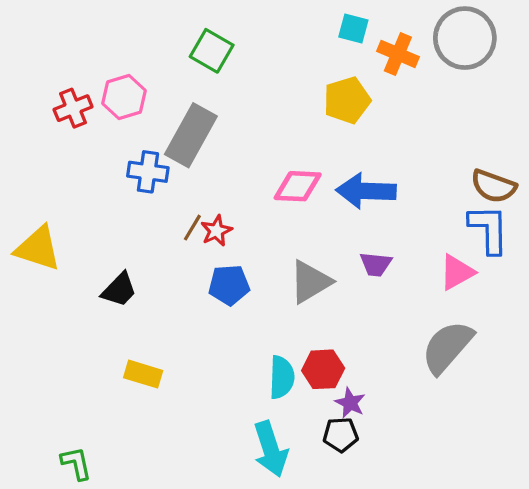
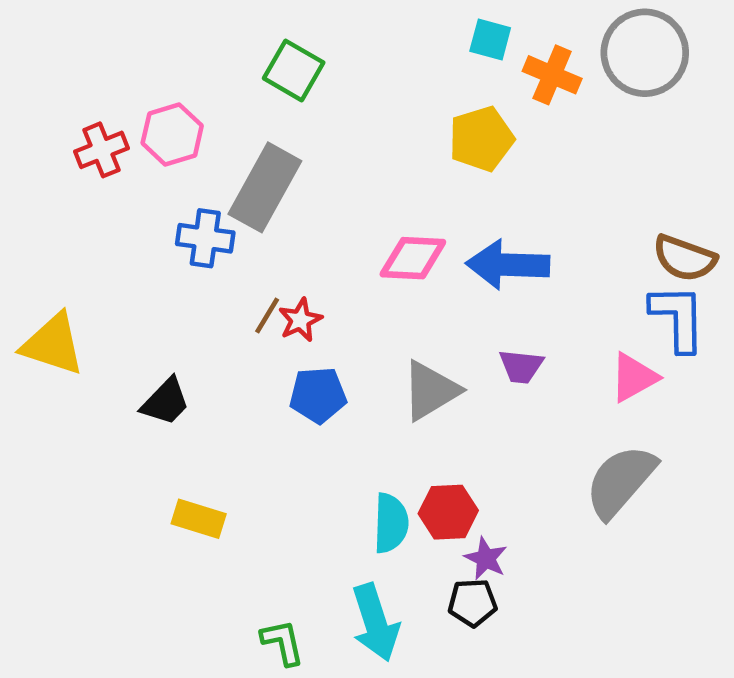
green L-shape: (76, 463) -> (283, 642), moved

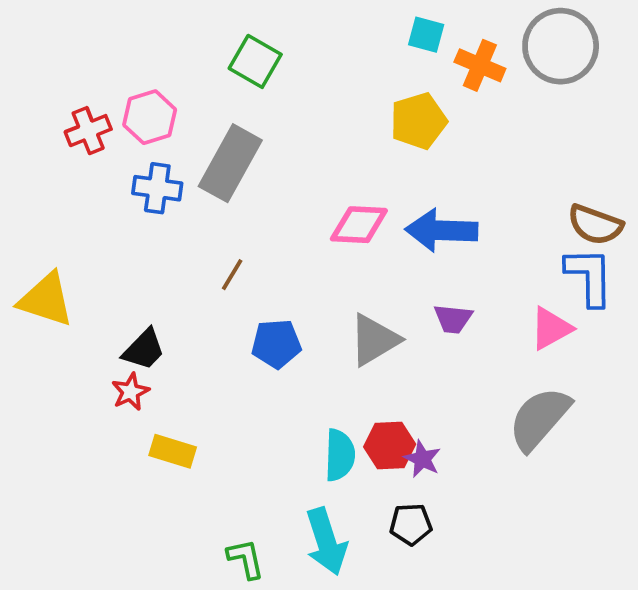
blue cross: (205, 238) -> (157, 188), moved
red star: (300, 320) -> (130, 392), moved
purple star: (486, 558) -> (422, 459), moved

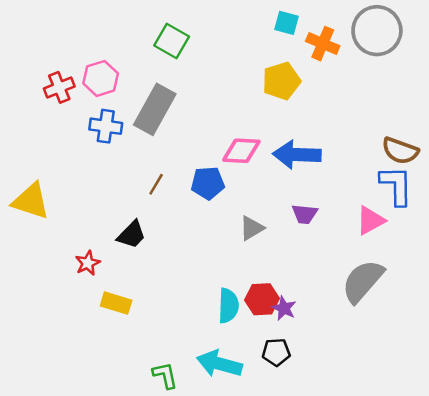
gray triangle: (374, 340) -> (252, 228), size x0.7
blue pentagon: (276, 344) -> (208, 183), moved
black trapezoid: (144, 349) -> (132, 235), moved
cyan arrow: (326, 542) -> (219, 364), turned 123

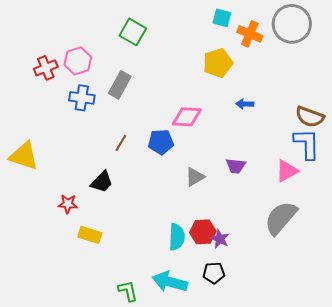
gray rectangle: (155, 109) -> (120, 85), size x0.7
blue arrow: (297, 155) -> (245, 104), moved, size x0.5
red star: (88, 263) -> (68, 204), turned 30

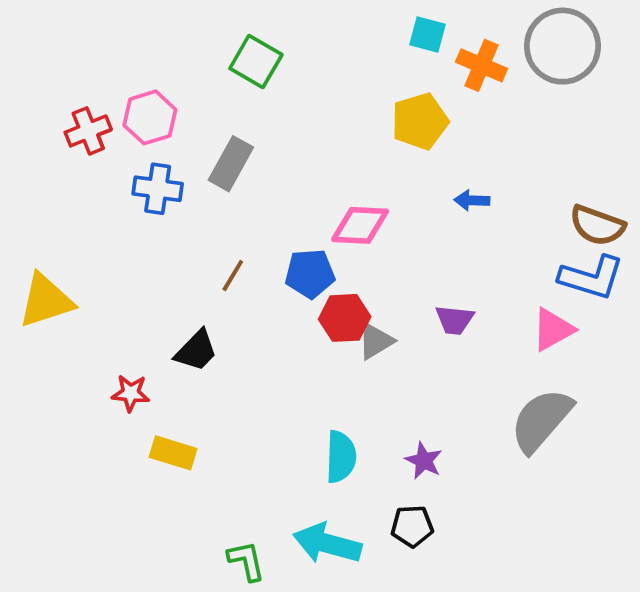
blue L-shape: (307, 144) -> (591, 277), turned 108
yellow triangle: (24, 156) -> (46, 301), turned -36
red hexagon: (203, 232) -> (345, 318), moved

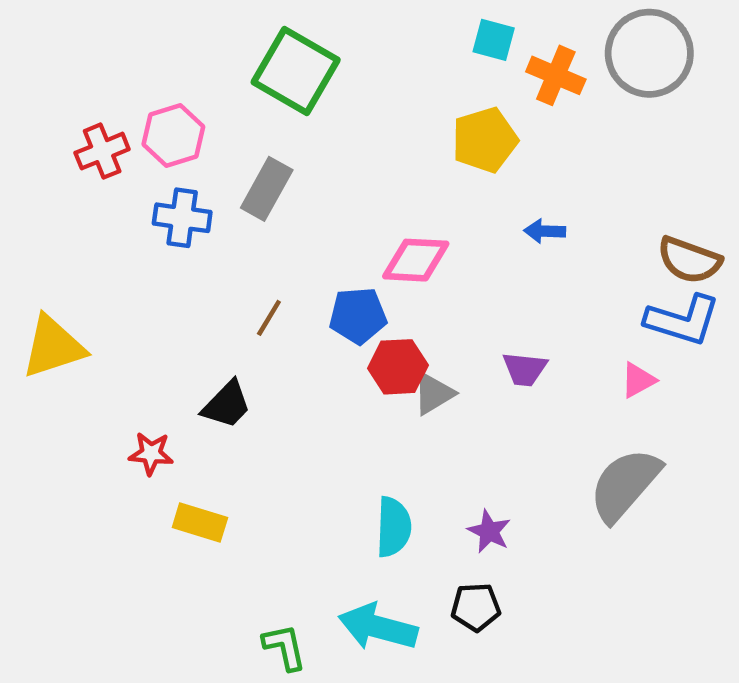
green square: (256, 62) -> (296, 71), size x1.4
pink triangle: (553, 330) -> (638, 380), size x0.7

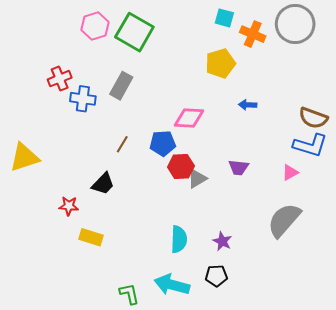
pink hexagon: (173, 135) -> (95, 26), moved
red cross: (102, 151) -> (60, 79), moved

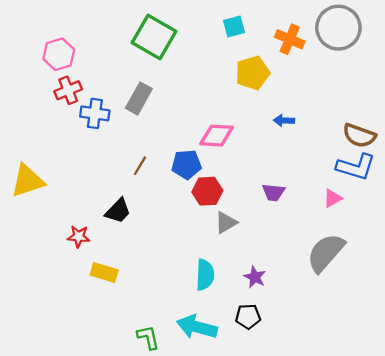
cyan square: (224, 18) -> (234, 26), moved, turned -30
pink hexagon: (95, 26) -> (59, 54), moved
gray triangle: (197, 179) -> (226, 223), moved

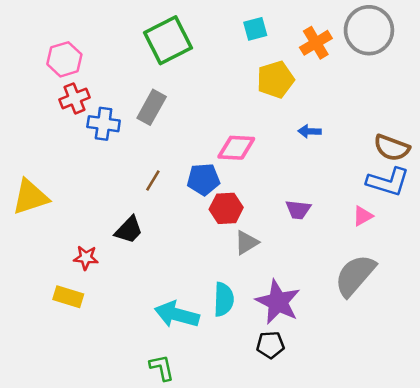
green square: (154, 37) -> (168, 40), turned 33
orange cross: (290, 39) -> (316, 43), turned 36
yellow rectangle: (104, 272) -> (68, 297), moved
purple star: (255, 277) -> (278, 302), size x1.8
cyan arrow: (197, 327) -> (177, 315), moved

